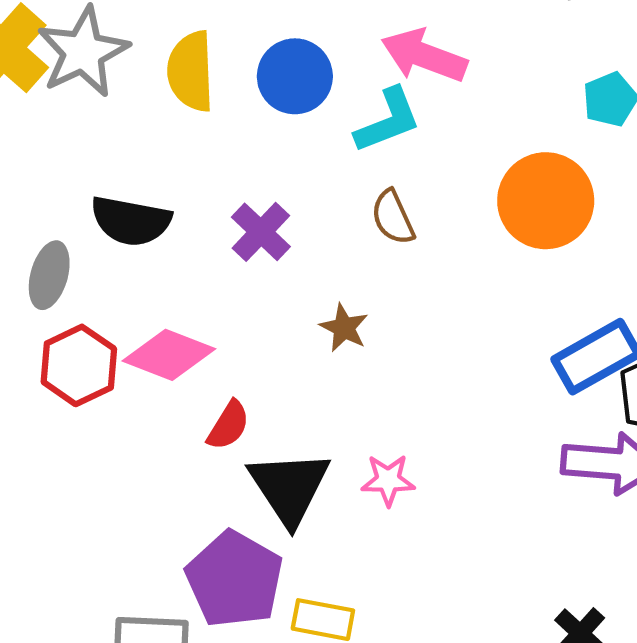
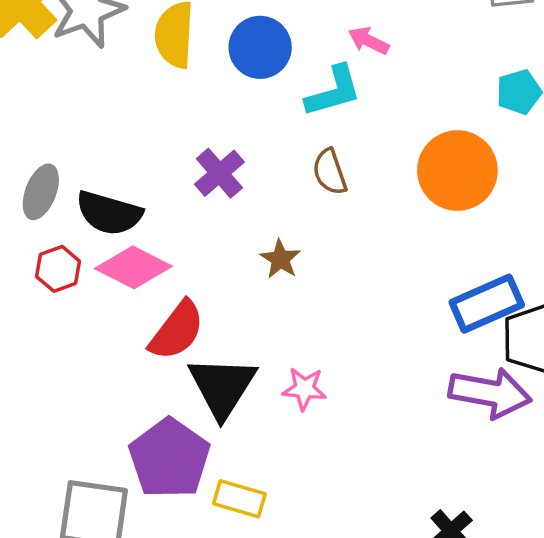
pink arrow: (424, 56) -> (369, 41), size x0.6
black semicircle: (131, 221) -> (109, 213), moved
red hexagon: (79, 365) -> (58, 269), size x0.7
red semicircle: (228, 425) -> (177, 331), size x1.5

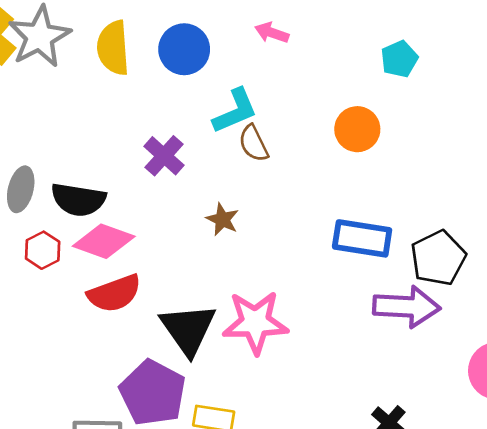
cyan L-shape: (333, 91) -> (235, 111), moved
orange circle: (457, 171) -> (357, 129), size x0.7
blue rectangle: (487, 304) -> (362, 238), moved, turned 40
red semicircle: (177, 331) -> (114, 293), moved, turned 40
pink star: (304, 389) -> (255, 322), size x1.8

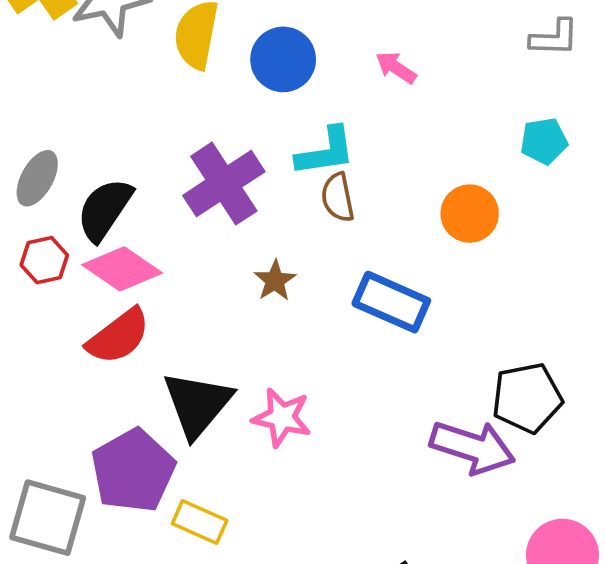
purple cross: (164, 156) -> (224, 184), size x1.5
black semicircle: (78, 200) -> (105, 210), turned 100
blue rectangle: (362, 238) -> (391, 302), moved
red semicircle: (114, 293) -> (118, 336), turned -32
pink star: (255, 322) -> (282, 418), size x0.7

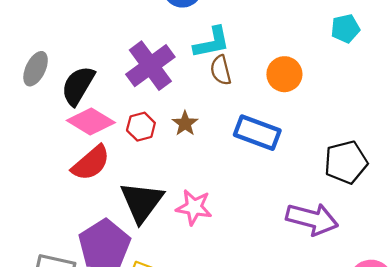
orange circle: (470, 214) -> (284, 74), moved
red hexagon: (44, 260) -> (141, 127), moved
black pentagon: (527, 398) -> (346, 162), moved

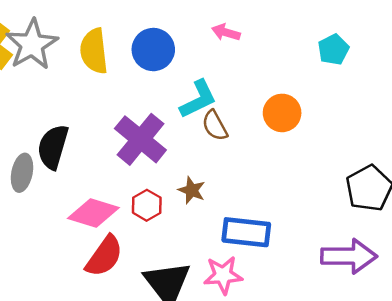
black semicircle: (78, 86) -> (53, 147), moved
blue rectangle: (257, 133) -> (246, 232), moved

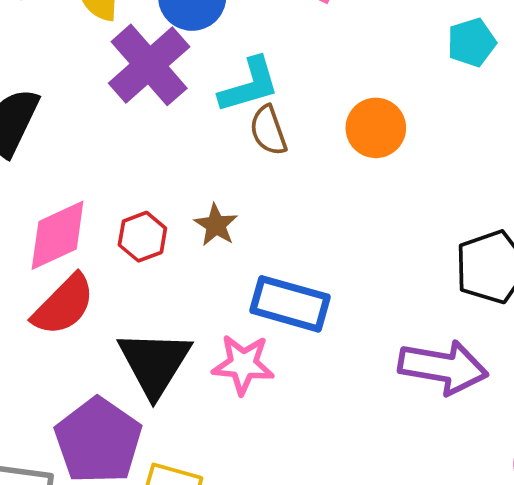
purple cross: (140, 139) -> (149, 65), moved
pink diamond: (93, 213) -> (58, 235), turned -51

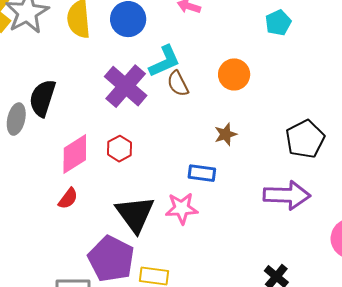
purple cross: (149, 65) -> (126, 86), moved
brown star: (216, 225) -> (226, 134), moved, turned 30
blue rectangle: (290, 304) -> (202, 173), size x0.7
red semicircle: (64, 305) -> (68, 198), moved, size x0.6

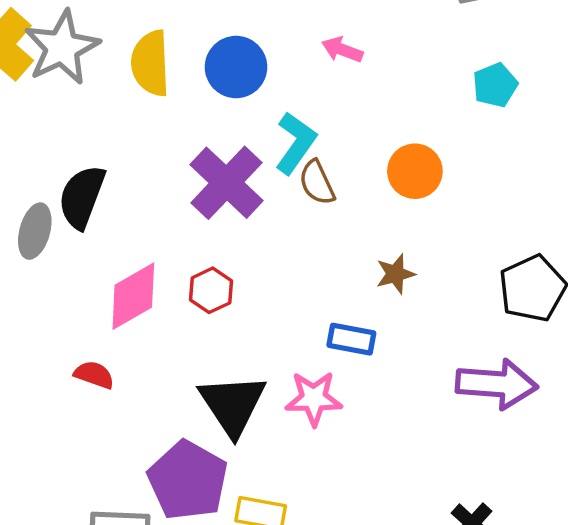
cyan L-shape: (164, 61) -> (296, 143), turned -33
red semicircle: (68, 198) -> (94, 375), moved, turned -110

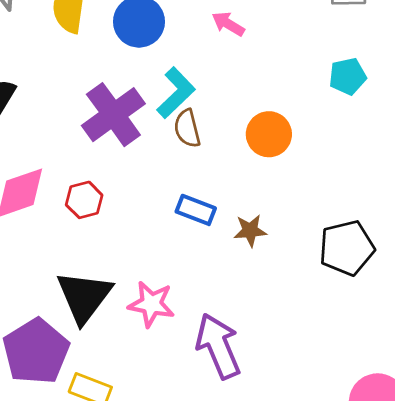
brown star: (395, 274) -> (250, 231), moved
blue rectangle: (351, 339) -> (196, 210), moved
purple arrow: (497, 384) -> (218, 346), moved, turned -128

